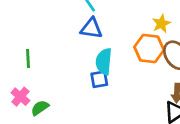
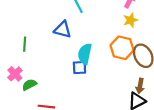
yellow star: (161, 24) -> (131, 20), moved
blue triangle: (91, 28) -> (63, 29), moved

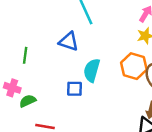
blue square: (79, 68) -> (75, 89), moved
pink cross: (15, 74) -> (12, 88), turned -32

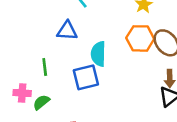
green line: (25, 55) -> (45, 67), moved
blue square: (75, 89) -> (86, 77), size x1.5

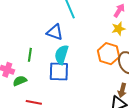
cyan semicircle: (98, 54) -> (61, 55), moved

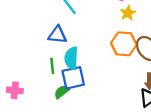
green line: (30, 55) -> (52, 66), moved
green semicircle: (20, 81) -> (62, 92), moved

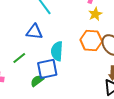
cyan semicircle: (71, 58) -> (57, 51), moved
green line: (52, 66) -> (19, 58), moved, turned 56

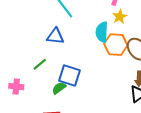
cyan semicircle: (57, 51) -> (102, 32), moved
blue square: (47, 69) -> (70, 75), turned 30

